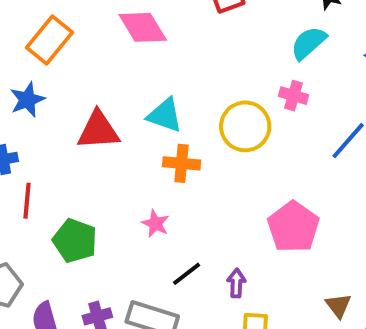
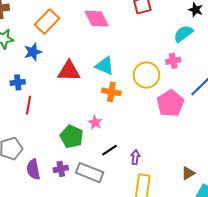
pink cross: (293, 96) -> (173, 61), turned -32
pink pentagon: (293, 227) -> (170, 103), moved
green pentagon: (75, 241) -> (72, 137), moved
brown triangle: (338, 306) -> (188, 173), turned 32

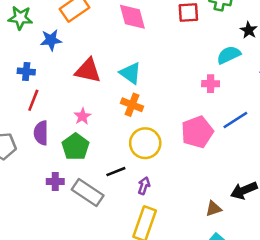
yellow circle: (146, 75) -> (145, 143), moved
pink star: (95, 122) -> (82, 116), moved
purple semicircle: (33, 169) -> (41, 133), moved
brown triangle: (188, 173) -> (214, 209), moved

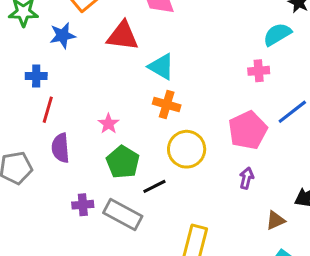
red triangle: (88, 71) -> (123, 36), moved
green pentagon: (75, 147) -> (123, 162), moved
purple arrow: (144, 186) -> (246, 178), moved

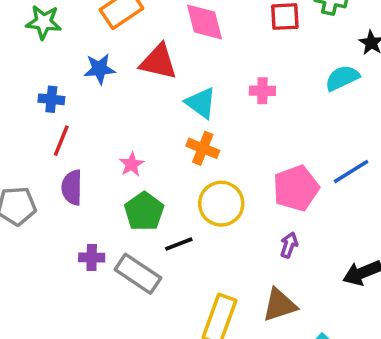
blue star: (63, 35) -> (100, 69), moved
pink cross: (259, 71) -> (262, 91), moved
brown triangle: (276, 220) -> (280, 305), moved, size x1.5

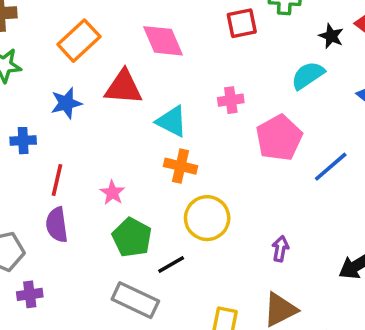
red line: (61, 141) -> (57, 180), moved
pink pentagon: (296, 188) -> (279, 138), moved
purple cross: (92, 257) -> (30, 294), moved

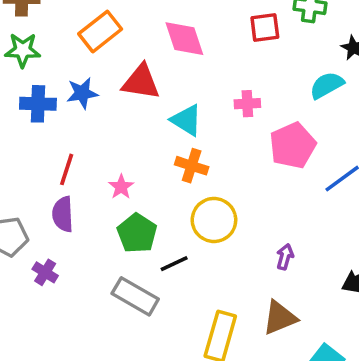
blue cross: (23, 141) -> (38, 104), moved, size x1.4
purple cross: (30, 294) -> (45, 272), moved, turned 35

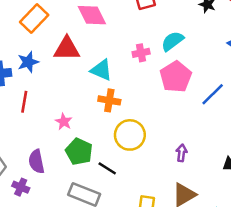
cyan semicircle: (327, 85) -> (172, 41), moved
red line: (67, 169) -> (24, 102), moved
purple semicircle: (63, 214) -> (36, 161), moved
black line: (174, 264) -> (107, 168), turned 66

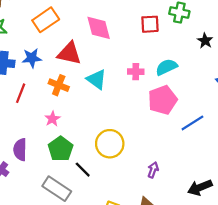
orange cross: (109, 100) -> (59, 85), moved

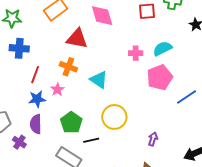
blue star: (32, 58) -> (37, 99), moved
cyan triangle: (97, 79) -> (99, 80), moved
pink star: (52, 119) -> (57, 90), moved
black line: (83, 170) -> (91, 140), turned -56

